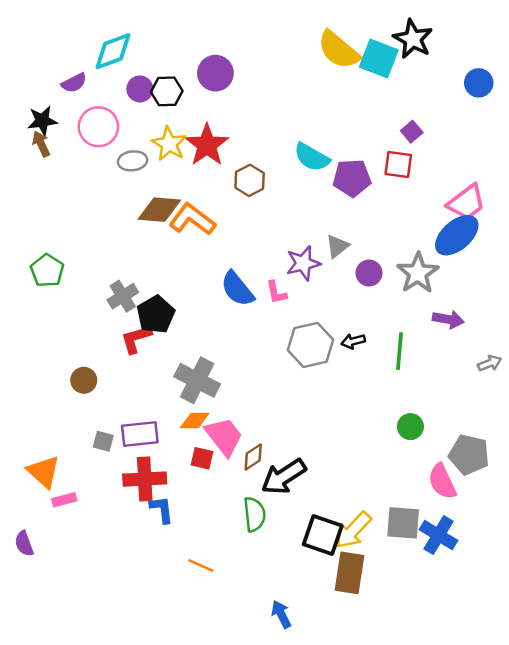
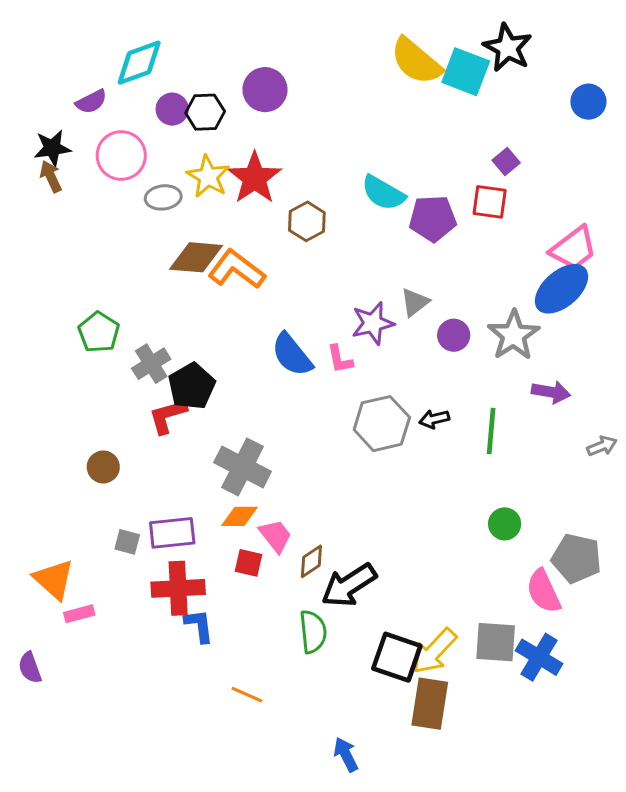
green pentagon: (47, 271) -> (99, 332), moved
pink trapezoid: (224, 436) -> (275, 536), size x0.7

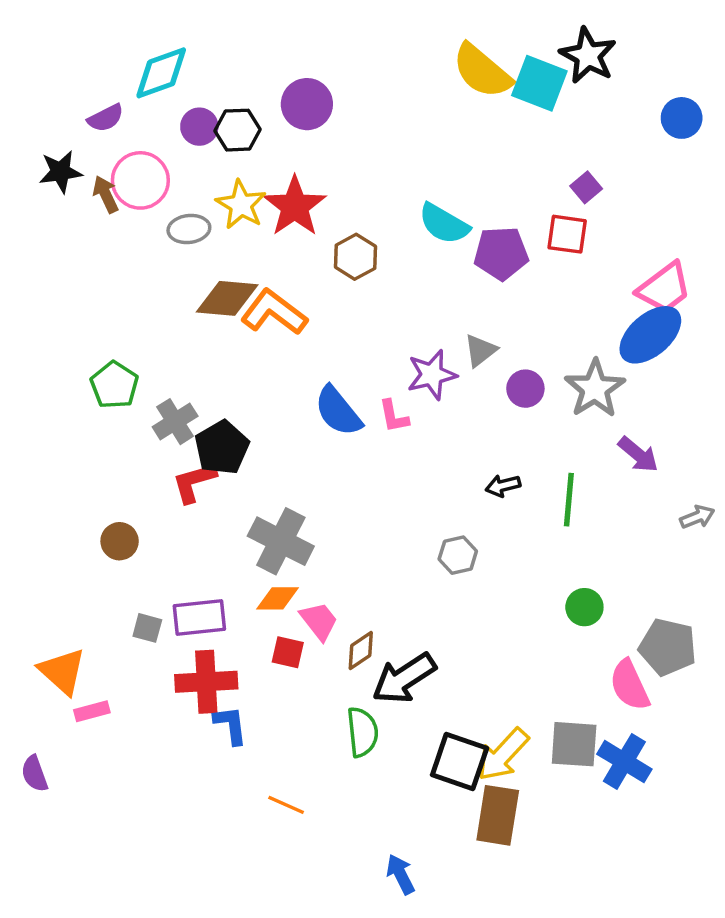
brown arrow: (51, 176) -> (106, 194), moved
purple arrow: (551, 392) -> (638, 454), turned 30
gray hexagon: (382, 424) -> (458, 555), moved, size x0.6

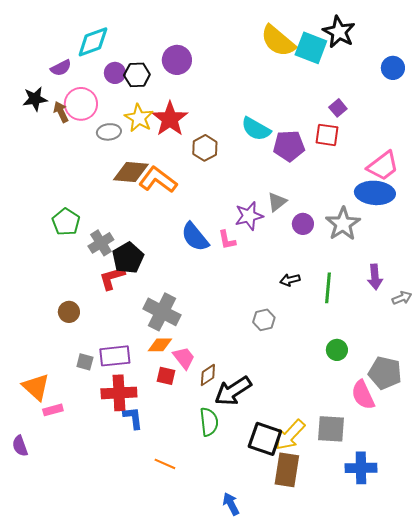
blue ellipse: (650, 335) -> (375, 193), turned 45
purple arrow: (638, 454) -> (375, 277), moved, turned 45
blue cross: (624, 762) -> (361, 468), moved, turned -32

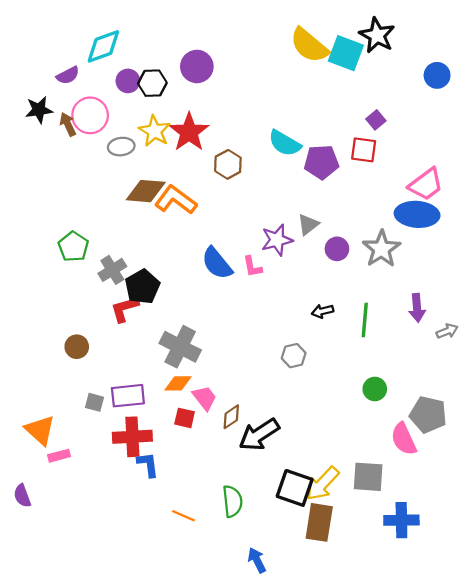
green semicircle: (209, 422) -> (232, 501), moved

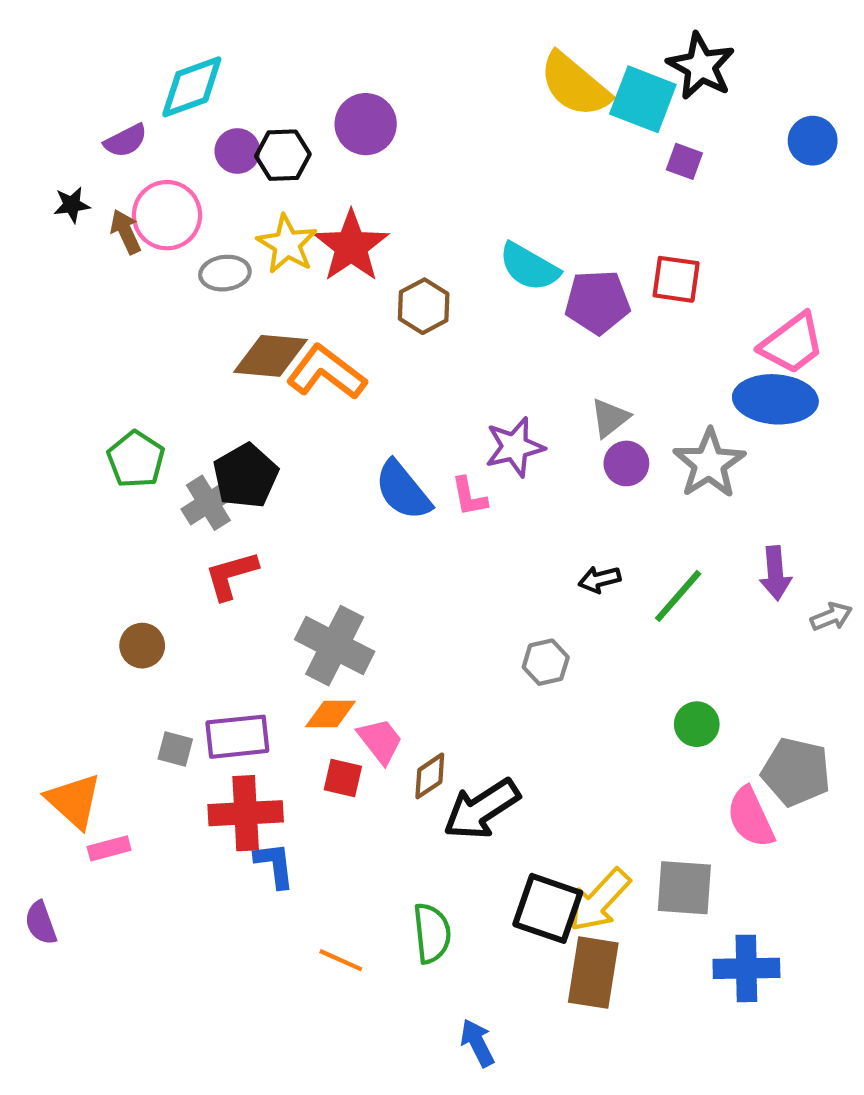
black star: (39, 110) -> (72, 205), size x0.7
purple square: (376, 120) -> (684, 161), moved, turned -30
gray triangle: (308, 224) -> (610, 418), moved
black pentagon: (142, 287) -> (246, 476), moved
green line: (365, 320) -> (678, 596), turned 36

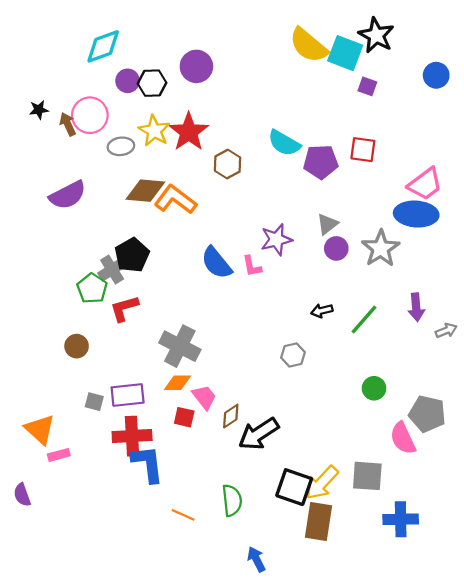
purple semicircle: (126, 141) -> (68, 195), moved, size x1.6
green pentagon: (136, 459) -> (92, 288), moved
blue L-shape: (275, 865) -> (148, 464), size x1.5

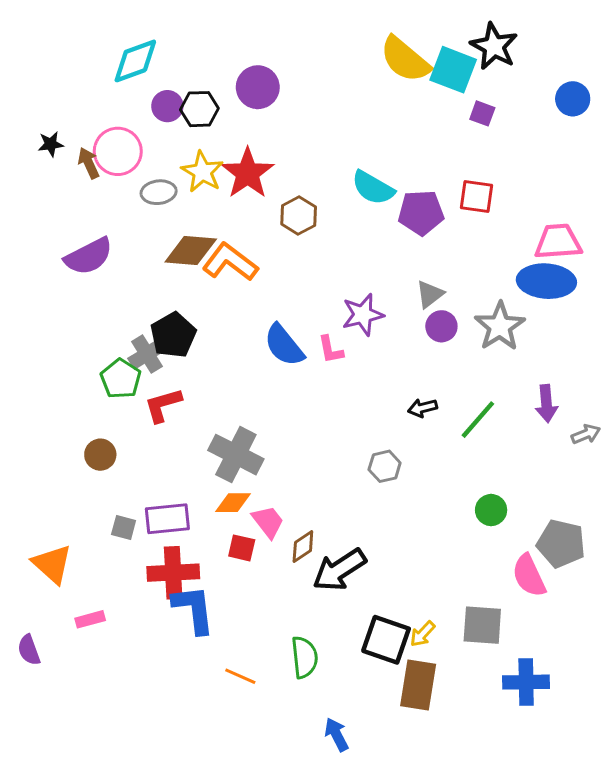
pink trapezoid: (425, 184) -> (558, 242), turned -147
pink rectangle: (59, 455) -> (90, 619), moved
yellow arrow: (322, 483) -> (423, 634), size x0.6

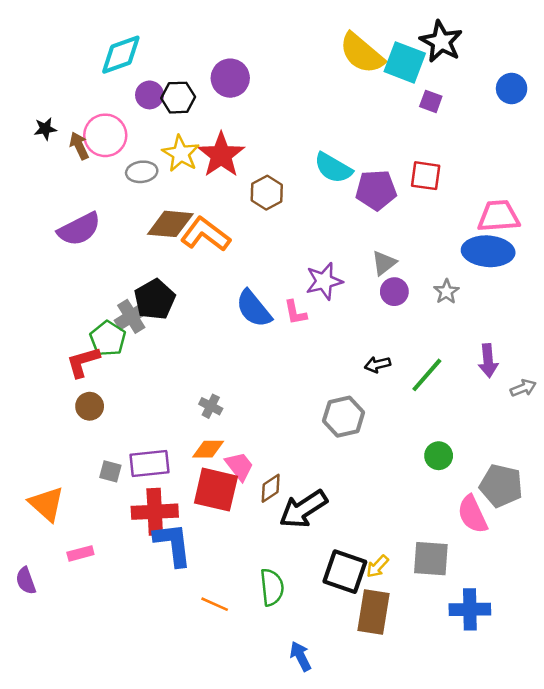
gray star: (500, 326) -> (446, 292), size x0.6
red L-shape: (163, 405) -> (83, 362), moved
gray cross: (236, 455) -> (211, 406), size x0.5
gray hexagon: (385, 466) -> (344, 417), size x1.4
red square: (242, 548) -> (216, 490), size x1.8

